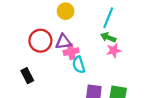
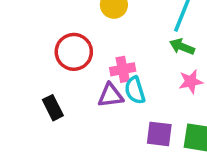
purple triangle: (63, 42) -> (110, 96), moved
pink star: (114, 51) -> (191, 82), moved

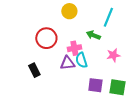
green arrow: (182, 47) -> (93, 35), moved

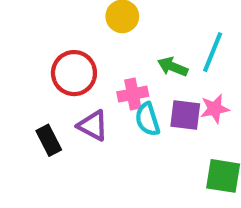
cyan line: (108, 17) -> (213, 52), moved
purple triangle: (67, 63) -> (93, 126), moved, turned 35
purple square: (95, 85) -> (185, 115), moved

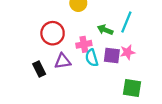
purple triangle: (93, 126) -> (63, 61), turned -36

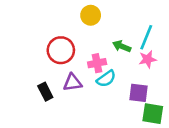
pink star: (128, 52) -> (148, 59), moved
purple square: (112, 56) -> (139, 93), moved
cyan semicircle: (92, 58) -> (106, 79), turned -108

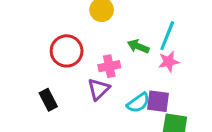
cyan semicircle: (106, 79) -> (138, 103), moved
purple triangle: (72, 83) -> (99, 89), moved, turned -36

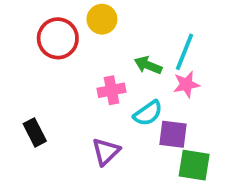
red circle: (67, 51) -> (58, 38), moved
purple triangle: (99, 89) -> (106, 152), moved
cyan semicircle: (138, 103) -> (148, 113), moved

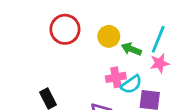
yellow circle: (102, 19) -> (109, 36), moved
pink cross: (112, 90) -> (116, 77), moved

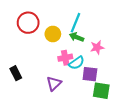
yellow circle: (109, 36) -> (53, 34), moved
cyan line: (158, 39) -> (76, 23), moved

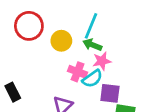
pink star: (97, 47) -> (102, 61), moved
pink cross: (65, 58) -> (78, 72), turned 32

